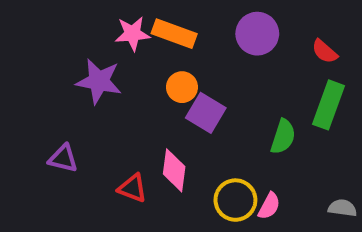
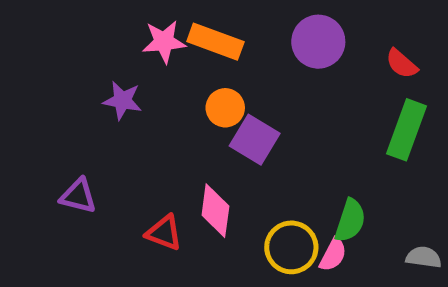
purple star: (99, 81) -> (122, 100), size x0.7
green semicircle: (283, 137) -> (350, 220), moved

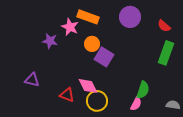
pink star: (164, 42) -> (70, 27), moved, turned 30
pink diamond: (215, 211) -> (88, 86), turned -35
yellow circle: (291, 247) -> (97, 101), moved

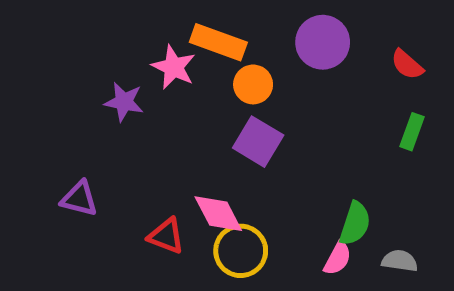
orange circle: (92, 44) -> (253, 84), moved
green rectangle: (166, 53) -> (412, 132), size x0.6
gray semicircle: (173, 105) -> (400, 261), moved

